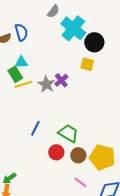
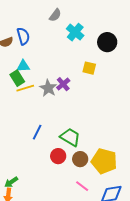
cyan cross: (73, 28) -> (75, 32), size x0.7
black circle: (94, 42) -> (107, 42), moved

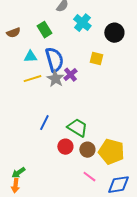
blue semicircle: (23, 36) -> (54, 60), moved, size x1.4
green rectangle: (17, 78) -> (44, 30), moved

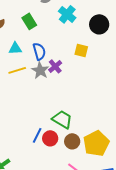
blue semicircle: (54, 60) -> (39, 51), size x0.7
blue line: (44, 123) -> (37, 135), moved
yellow pentagon: (111, 152) -> (96, 143), turned 30

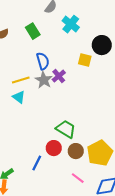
black circle: (99, 24) -> (102, 45), moved
cyan triangle: (15, 48) -> (19, 97), moved, turned 40
blue line: (37, 135) -> (37, 163), moved

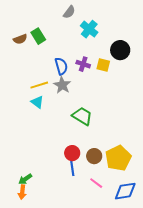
green rectangle: (33, 31) -> (38, 36), moved
purple cross: (59, 76) -> (83, 64), moved, turned -32
green trapezoid: (66, 129) -> (82, 116), moved
blue line: (37, 163) -> (72, 168), moved, turned -35

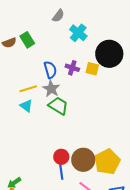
black circle: (120, 50) -> (109, 54), size x1.4
green trapezoid: (82, 116) -> (58, 106), moved
brown circle: (94, 156) -> (83, 160), size x1.5

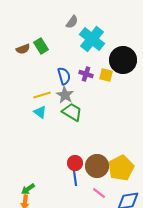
cyan cross: (78, 33) -> (92, 39), size x1.4

